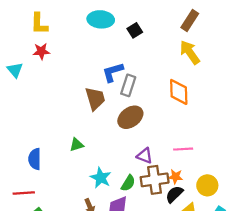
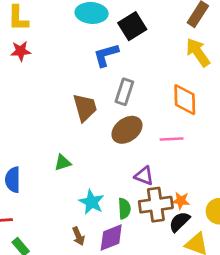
black square: (135, 30) -> (132, 26), size x1.5
blue L-shape: (113, 72) -> (106, 55), moved
pink line: (183, 149) -> (172, 139), moved
green semicircle: (128, 183) -> (124, 209), turned -35

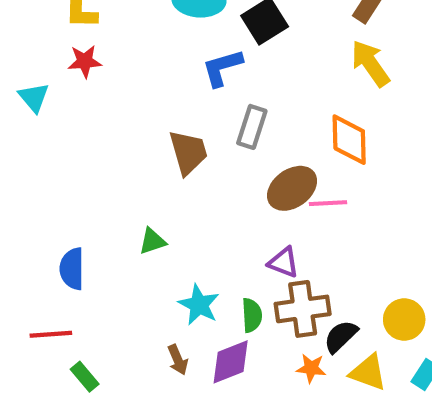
brown ellipse: (127, 130) -> (292, 188), moved
orange star: (181, 201) -> (311, 368), moved

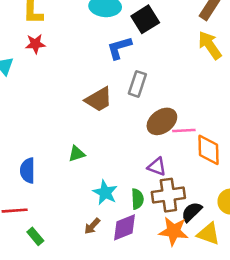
orange diamond: (349, 140) -> (208, 150), moved
brown trapezoid: (188, 152) -> (99, 99), turned 76
brown arrow: (178, 360) -> (92, 226), turned 66
orange star: (311, 368) -> (174, 231), size x1.6

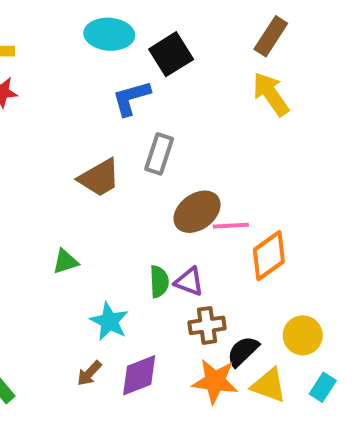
orange diamond: (208, 150) -> (269, 256), turned 56
brown cross: (168, 195) -> (207, 325), size x0.7
green semicircle: (137, 199) -> (159, 282), moved

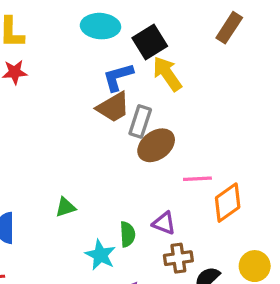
yellow arrow: (271, 94) -> (167, 74), moved
brown trapezoid: (99, 178) -> (113, 107), moved
brown ellipse: (197, 212) -> (156, 145), moved
green semicircle: (159, 282) -> (127, 234), moved

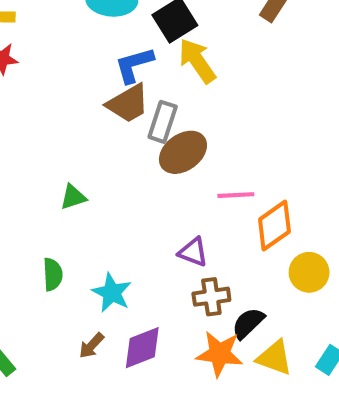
green triangle: (66, 207) -> (73, 197), moved
green semicircle: (127, 234) -> (53, 274), moved
yellow circle: (255, 266) -> (309, 272), moved

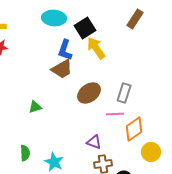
blue L-shape: (134, 65) -> (65, 50), turned -55
gray rectangle: (163, 122) -> (124, 93), moved
green triangle: (73, 197) -> (35, 107), moved

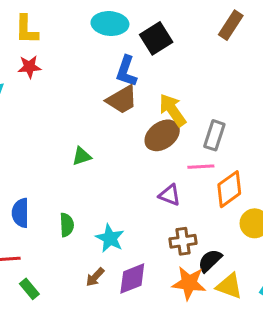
yellow arrow: (96, 48) -> (173, 110), moved
purple triangle: (94, 142) -> (170, 195), moved

